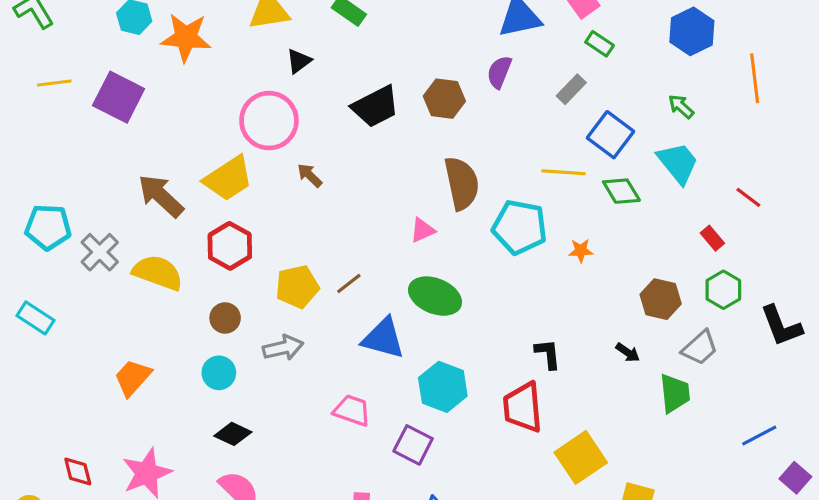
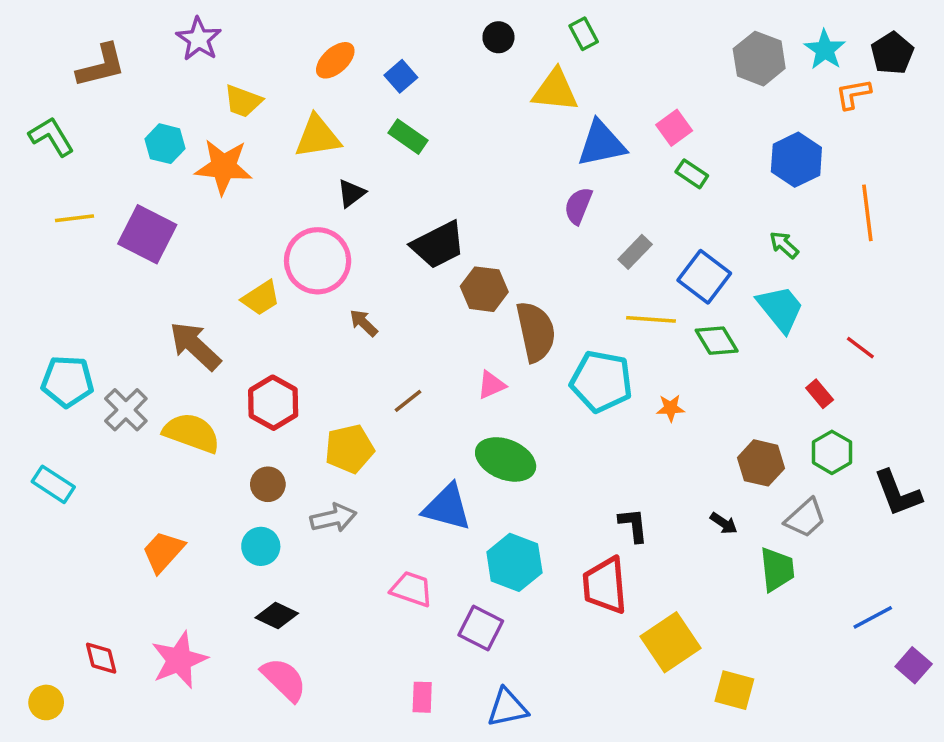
gray rectangle: (571, 89) -> (635, 252), moved
brown hexagon: (444, 99) -> (484, 289), moved
yellow trapezoid: (228, 179) -> (261, 298), moved, size x0.7
brown line: (349, 284) -> (408, 401), moved

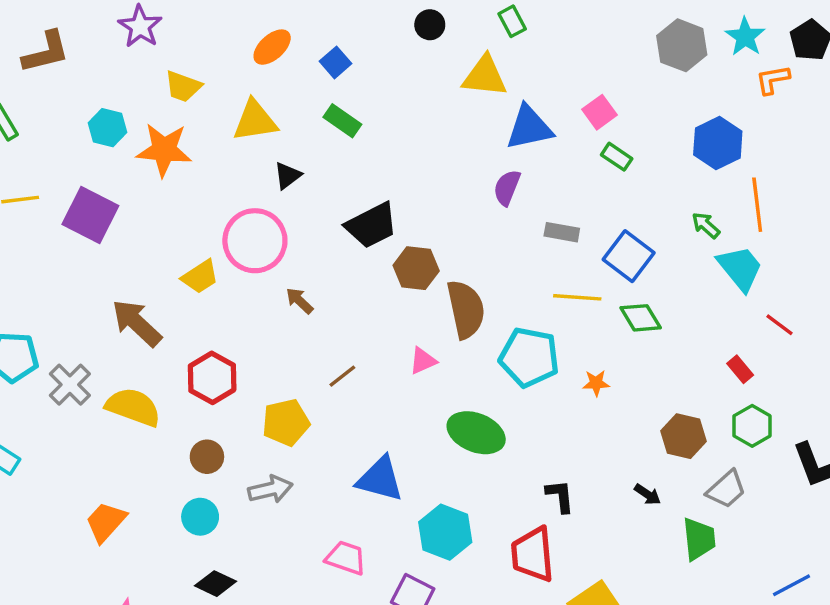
orange line: (867, 213) -> (757, 205), moved
gray rectangle: (635, 252) -> (562, 232), turned 56
cyan trapezoid: (781, 309) -> (740, 268), moved
green ellipse: (506, 459) -> (476, 433), moved

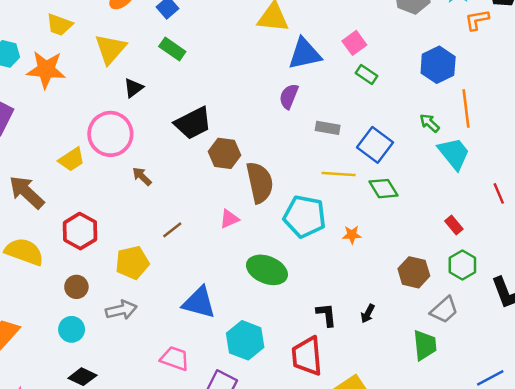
yellow triangle: (255, 121) -> (110, 49), turned -40
red line: (779, 325) -> (499, 193), moved, turned 30
black arrow: (647, 494) -> (368, 314), moved, turned 84

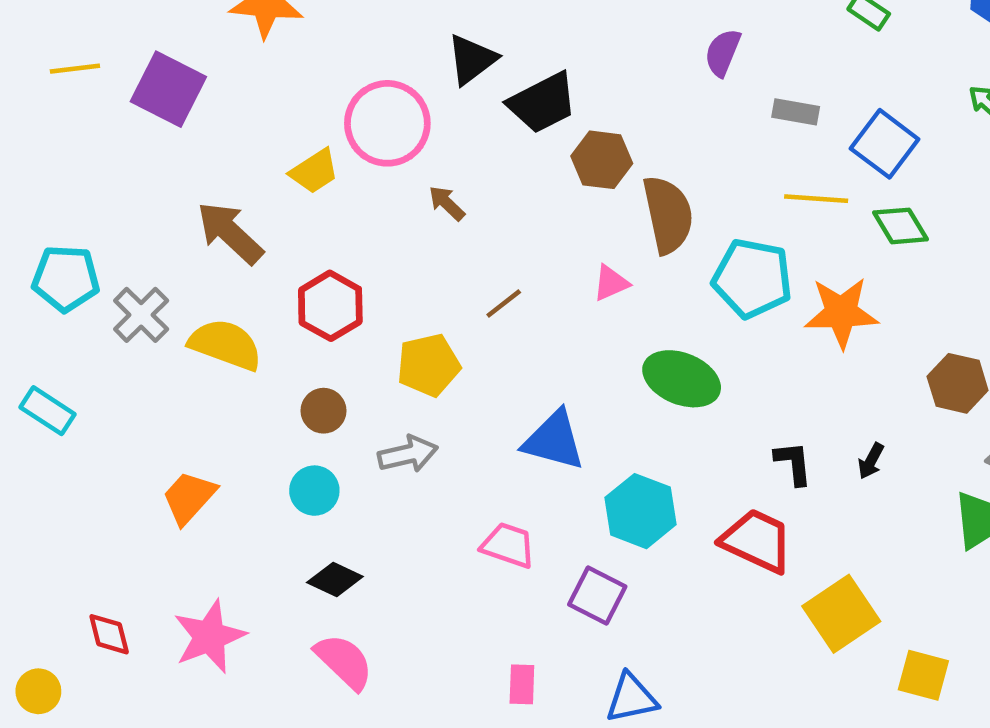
black triangle: (133, 88) -> (472, 59), moved, size x1.4
orange star: (352, 235) -> (841, 313), size x2.0
red trapezoid: (307, 356) -> (757, 541), turned 120

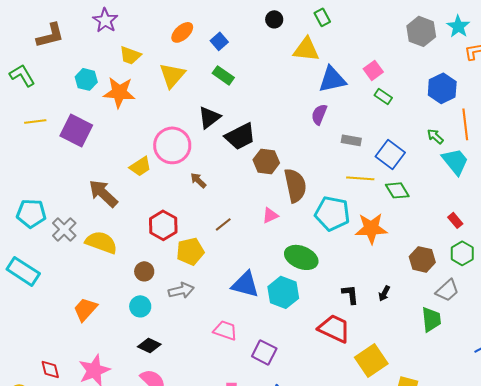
red hexagon: (330, 306) -> (163, 225), moved
cyan rectangle: (48, 411) -> (23, 271), size x1.4
cyan hexagon: (641, 511) -> (283, 292), moved

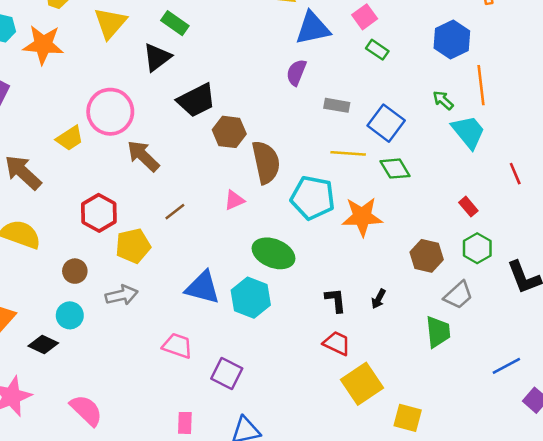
black triangle: (209, 117) -> (157, 57), moved
brown arrow: (198, 180) -> (143, 156), size x1.6
red trapezoid: (334, 328) -> (337, 343), moved, size x0.7
black diamond: (149, 345) -> (43, 344), moved

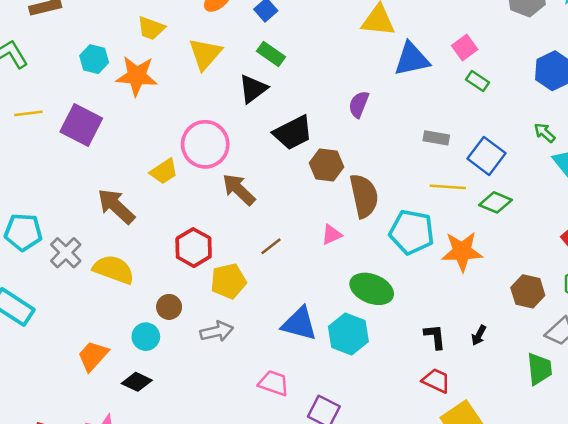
purple semicircle: (296, 72) -> (359, 104), moved
green diamond: (395, 169) -> (496, 202), turned -36
cyan circle: (70, 315) -> (146, 337), moved

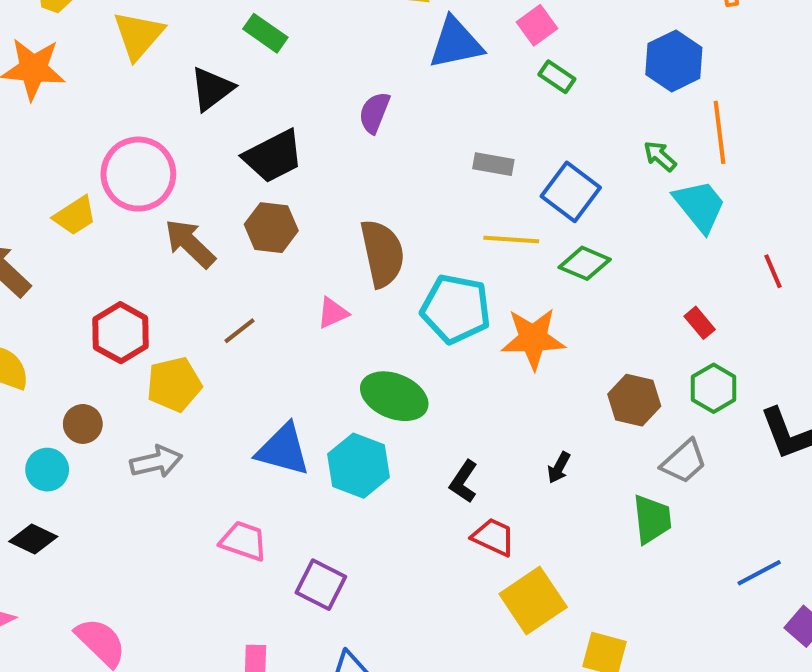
green rectangle: (271, 54) -> (265, 33), moved
brown hexagon: (326, 165) -> (271, 228), moved
black L-shape: (435, 337) -> (464, 481), moved, turned -140

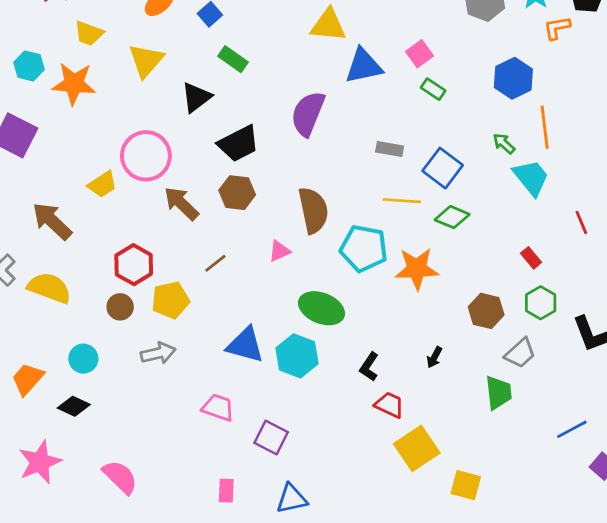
purple semicircle: (374, 113) -> (308, 114), size x1.6
brown circle: (83, 424) -> (120, 307), moved

